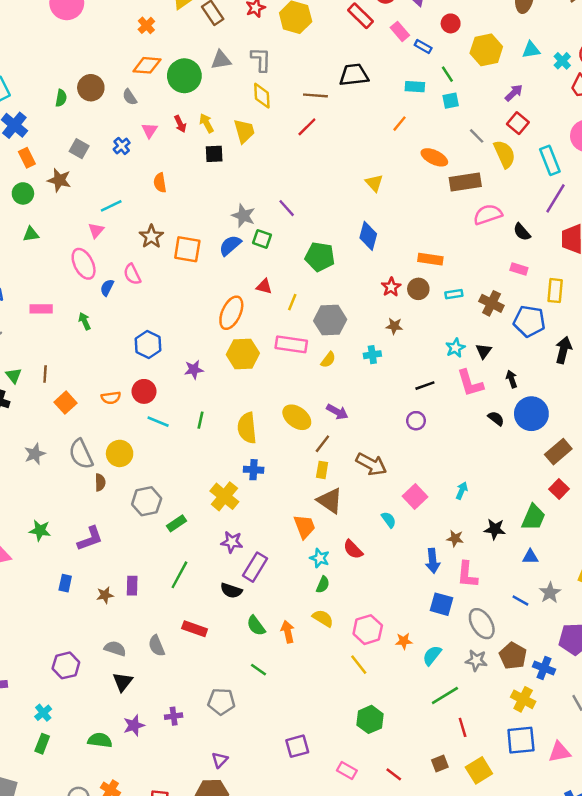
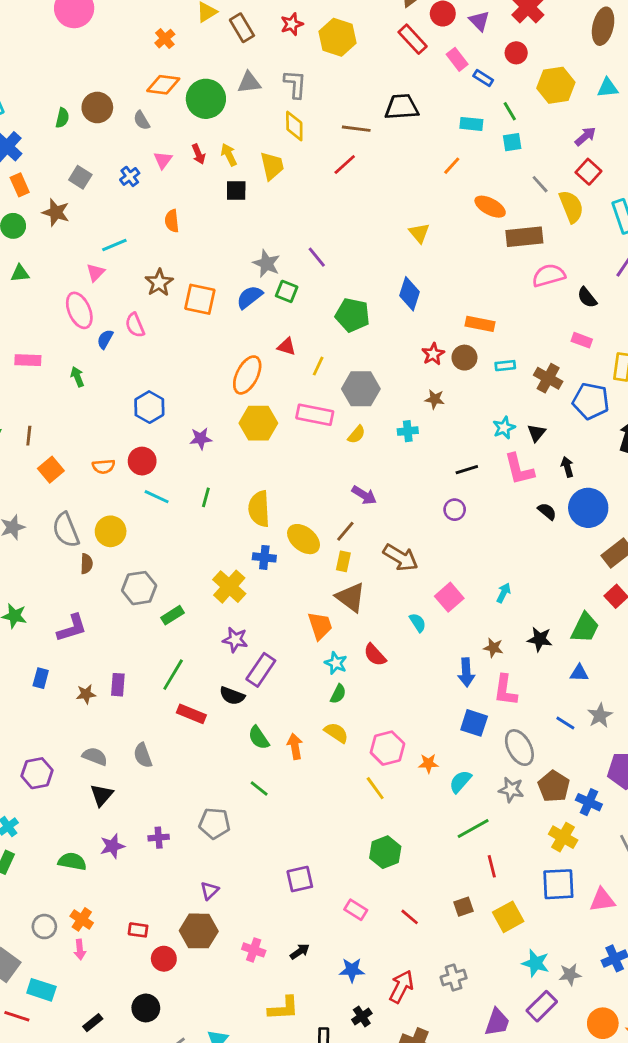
yellow ellipse: (297, 417) -> (304, 539), moved
red rectangle: (195, 629) -> (191, 714), moved

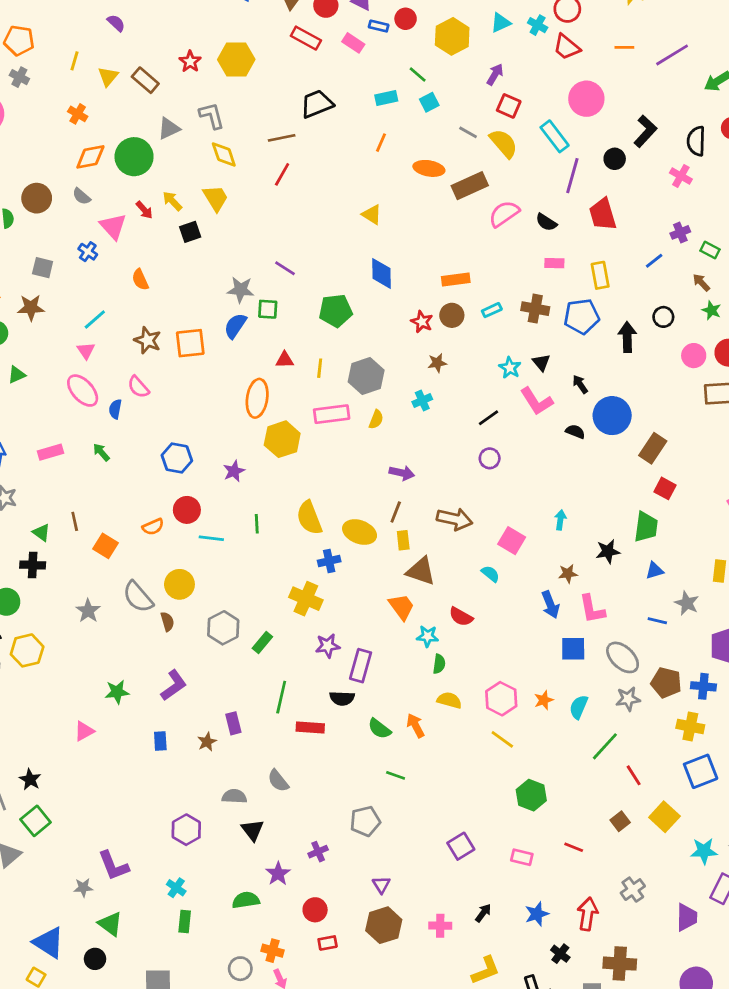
blue rectangle: (483, 78) -> (379, 26), moved
pink triangle: (163, 160) -> (113, 226), size x1.5
red circle: (164, 959) -> (315, 910), moved

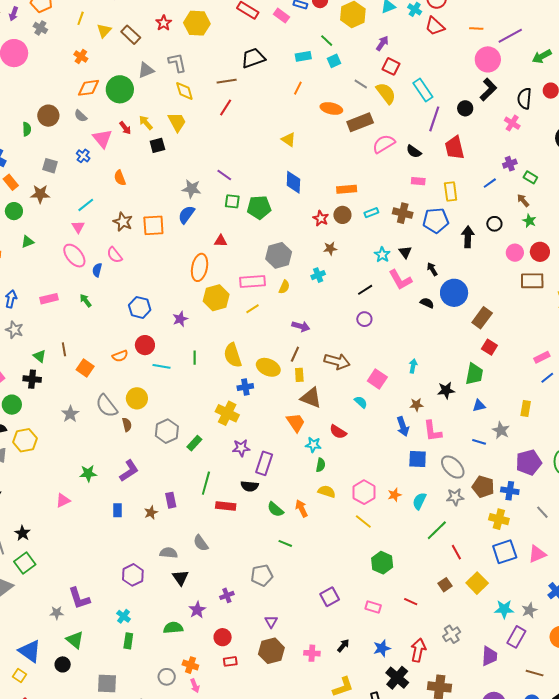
pink circle: (586, 99) -> (488, 59), moved
green square: (268, 309) -> (232, 201), moved
yellow line: (320, 368) -> (253, 309), moved, turned 48
black cross: (560, 954) -> (397, 678), size x1.6

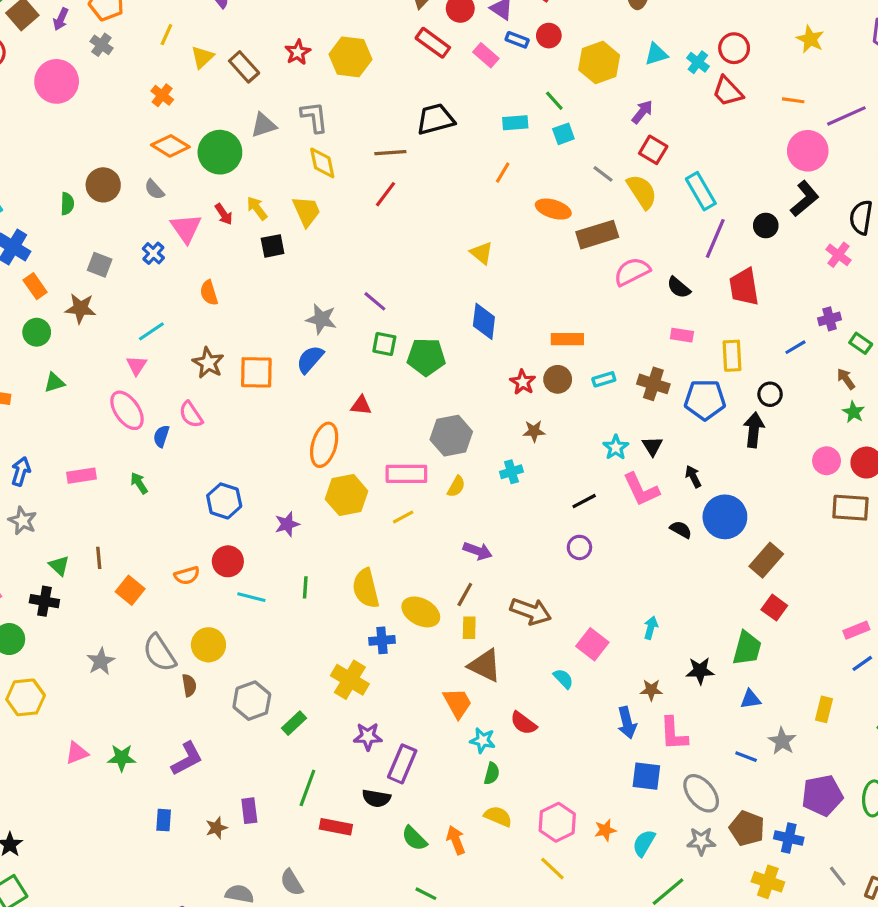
orange diamond: (88, 88) -> (170, 146), turned 35
black circle: (494, 224) -> (770, 394), moved
pink triangle: (63, 500) -> (77, 753), moved

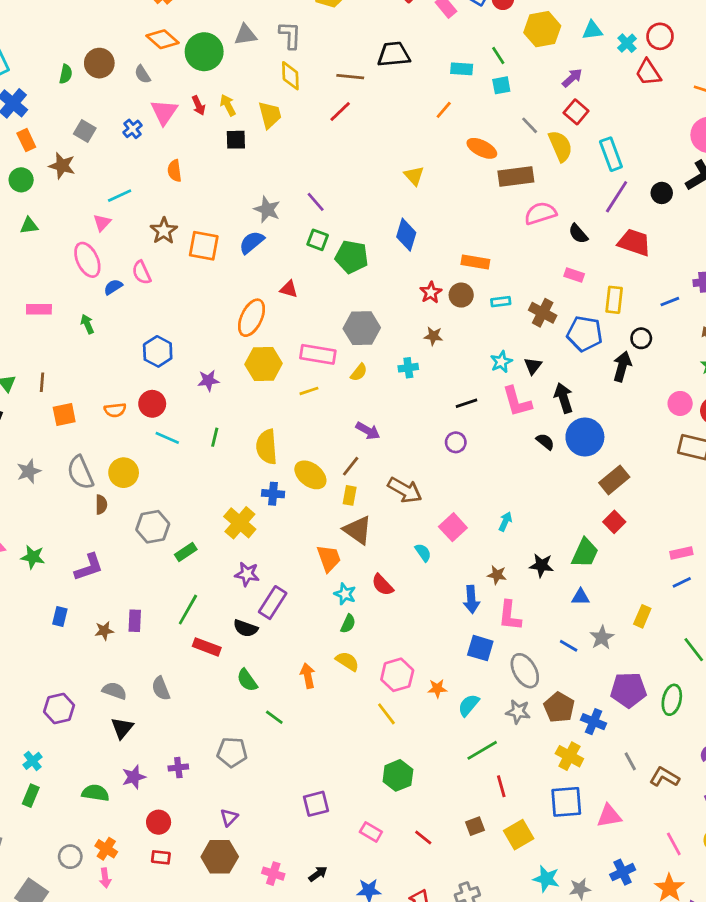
red trapezoid: (744, 287) -> (634, 242), turned 108
blue semicircle: (161, 436) -> (113, 287), turned 30
black arrow: (693, 477) -> (564, 398), size x1.5
orange square: (130, 590) -> (64, 415), turned 30
green semicircle: (414, 838) -> (247, 680), moved

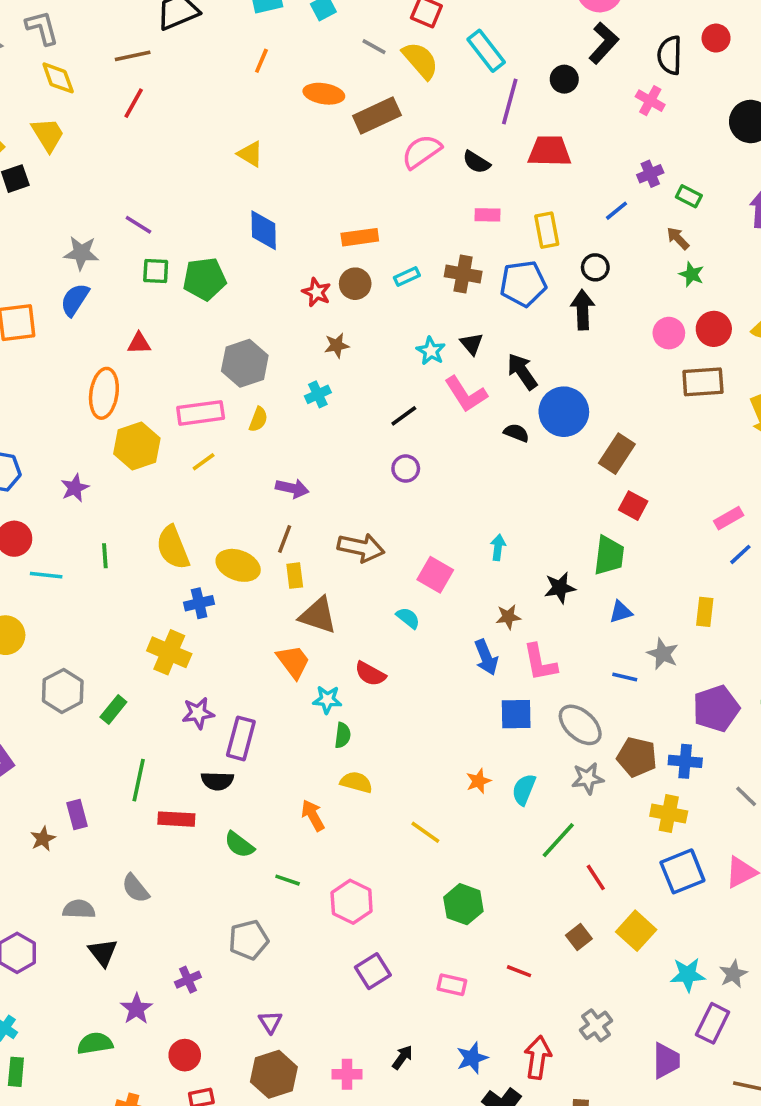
pink hexagon: (397, 675) -> (352, 902), moved

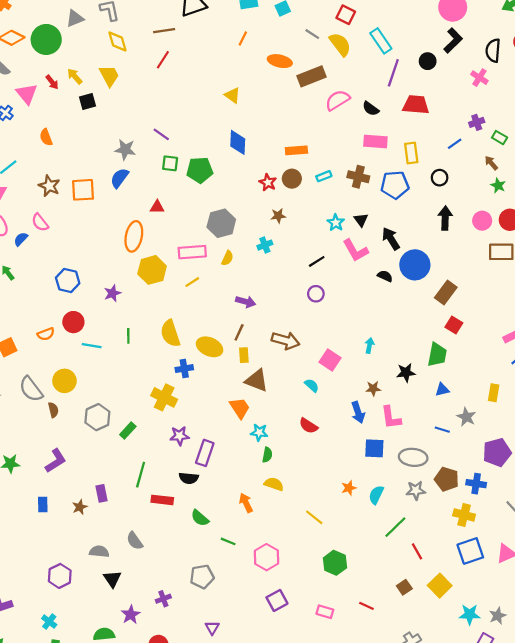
pink rectangle: (487, 215) -> (375, 141), size x1.5
black arrow: (583, 310) -> (445, 218), moved
red semicircle: (370, 674) -> (308, 426), moved
gray ellipse: (580, 725) -> (413, 457), turned -40

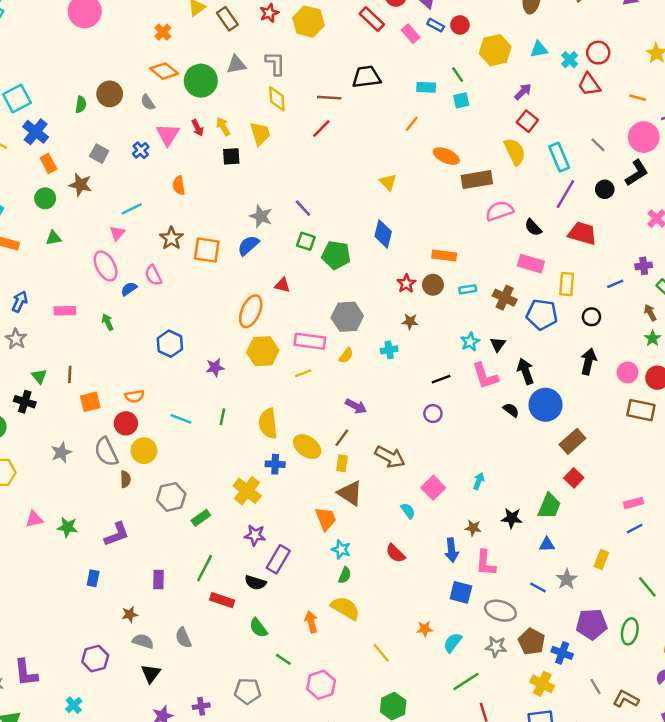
gray line: (312, 34) -> (598, 145), moved
red circle: (73, 322) -> (126, 423), moved
yellow semicircle: (274, 484) -> (345, 608), size x1.4
brown star: (80, 507) -> (130, 614), moved

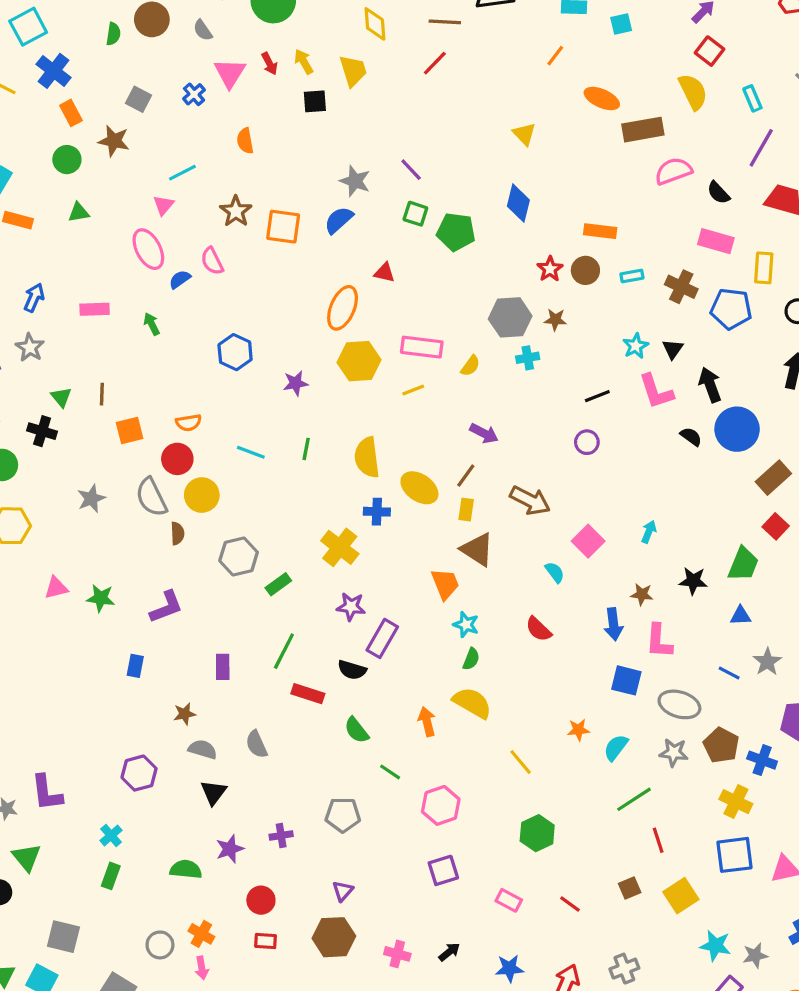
cyan rectangle: (559, 157) -> (752, 98), size x0.7
gray hexagon: (347, 317) -> (510, 317), moved

